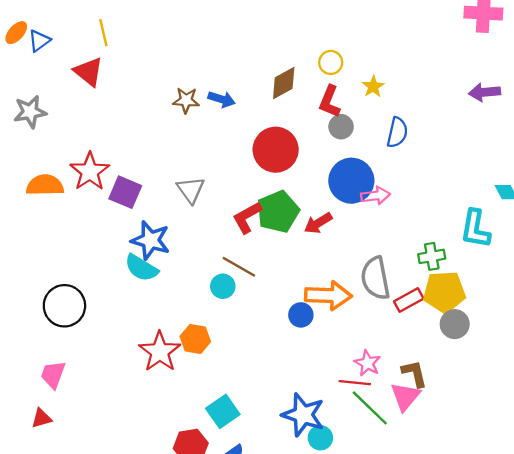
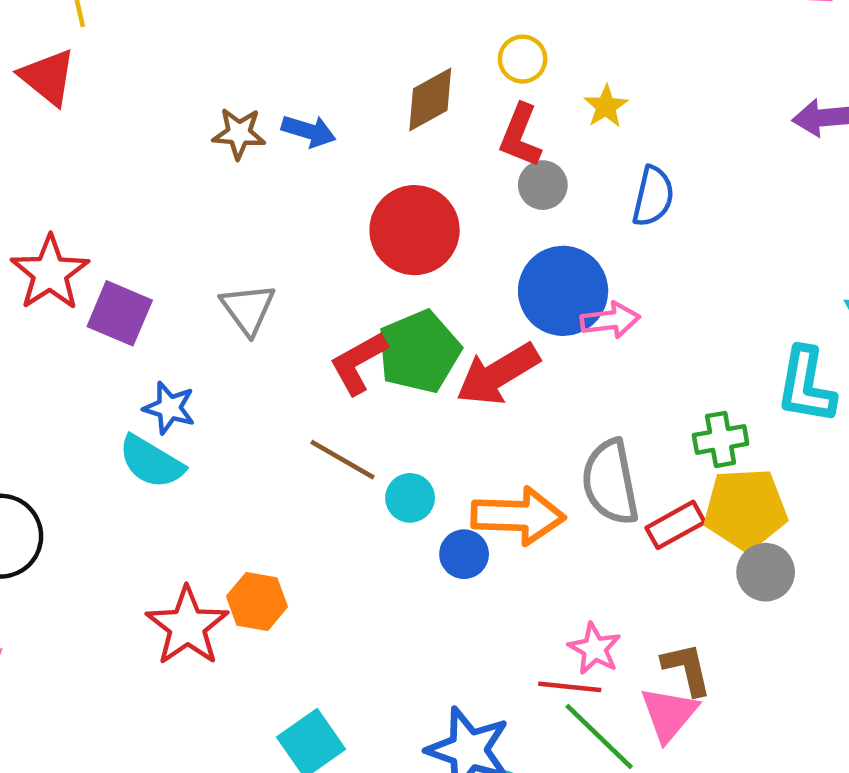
red arrow: (318, 223) -> (498, 374), size x1.5
blue star: (151, 240) -> (169, 408), size x0.7
cyan circle: (223, 286) -> (410, 498), moved

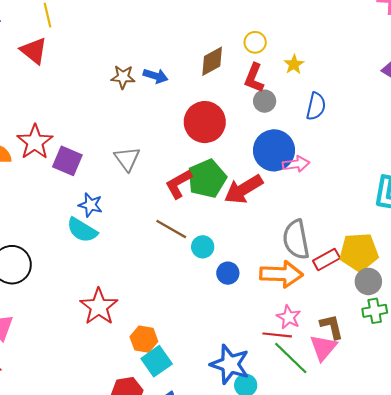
green cross: (721, 439) -> (375, 311), moved
orange arrow: (518, 516) -> (281, 274), moved
orange hexagon: (257, 601) -> (144, 339), moved

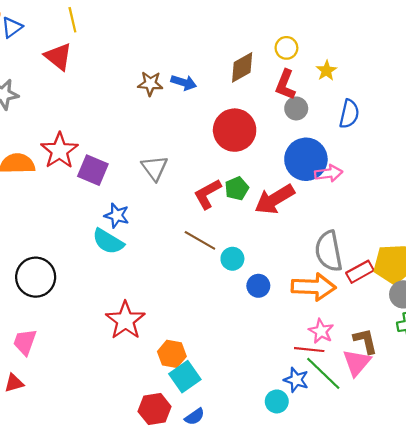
green pentagon: (207, 179) -> (237, 188), size x0.6
blue star: (230, 364) -> (296, 380), moved, size x0.6

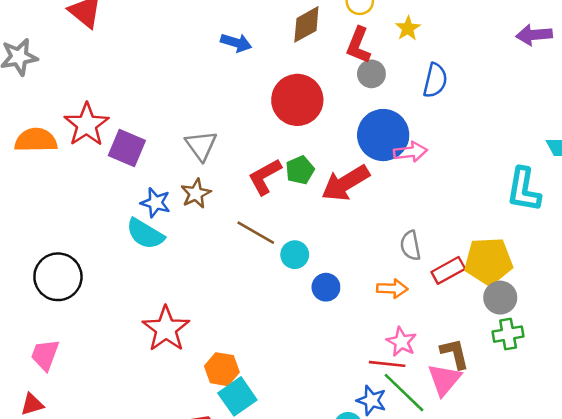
brown star: (150, 84) -> (196, 194), moved, turned -30
gray semicircle: (329, 251) -> (410, 246), size x0.6
orange arrow: (313, 287) -> (392, 288), size x0.6

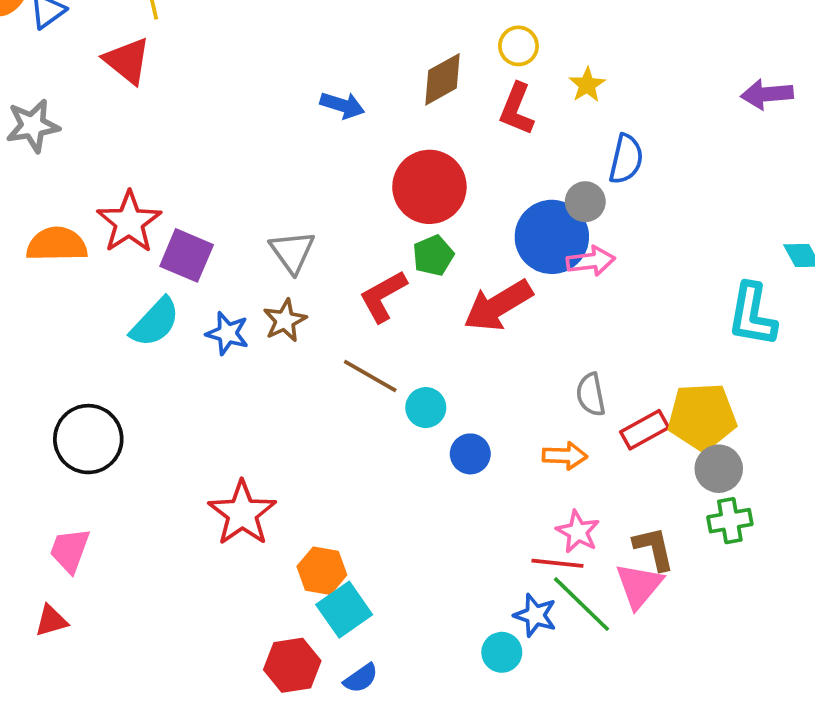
gray circle: (371, 74) -> (585, 202), moved
green pentagon: (300, 170) -> (433, 255), moved
cyan semicircle: (145, 234) -> (155, 322), moved, turned -78

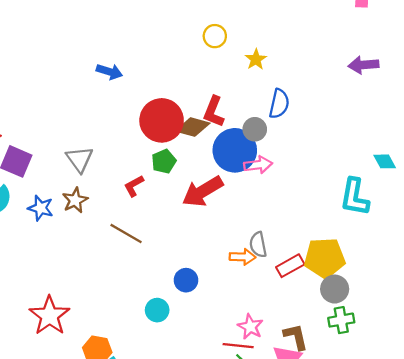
brown diamond: (442, 79) -> (193, 127), moved, turned 44
red L-shape: (517, 109) -> (214, 112), moved
red L-shape: (383, 296) -> (134, 186), size x0.7
cyan circle: (426, 408) -> (157, 310), moved
orange arrow: (565, 456) -> (243, 257), moved

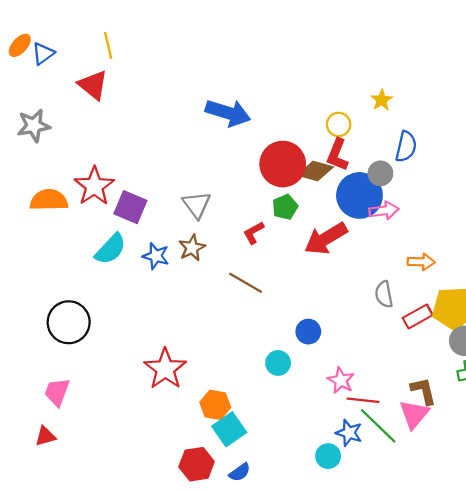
yellow circle: (215, 36) -> (339, 124), moved
blue arrow: (109, 72) -> (228, 113), size x1.6
orange arrow: (243, 257) -> (421, 262), moved
pink star: (250, 327) -> (341, 380), moved

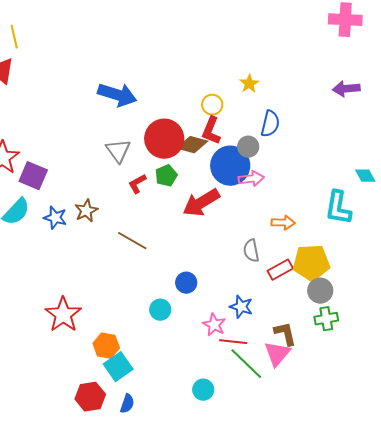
gray triangle: (197, 205) -> (118, 151), moved
red L-shape: (254, 233) -> (137, 184), moved
blue star: (349, 433) -> (241, 307), moved
blue semicircle: (240, 472) -> (127, 404), turned -36

